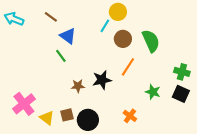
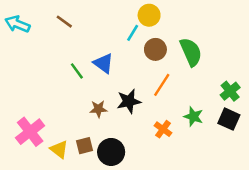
blue triangle: (68, 36) -> (103, 63), moved
green cross: (182, 72) -> (230, 91), turned 35
orange cross: (130, 116) -> (163, 129), moved

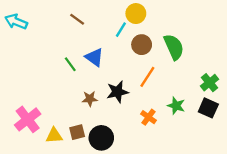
brown line: (64, 22) -> (77, 19), moved
yellow triangle: (59, 149) -> (54, 136), turned -42

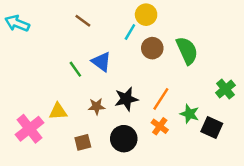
orange line: (147, 77) -> (161, 99), moved
black square: (208, 108) -> (212, 127), moved
yellow triangle: (54, 136) -> (58, 111), moved
black circle: (101, 138) -> (124, 139), moved

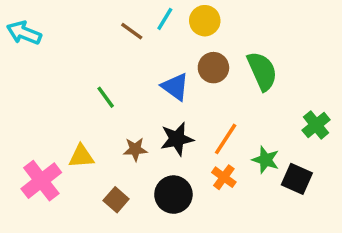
brown line: (83, 21) -> (132, 31), moved
cyan line: (130, 32) -> (165, 19), moved
blue triangle: (101, 62) -> (175, 87), moved
brown square: (83, 142) -> (116, 200), turned -35

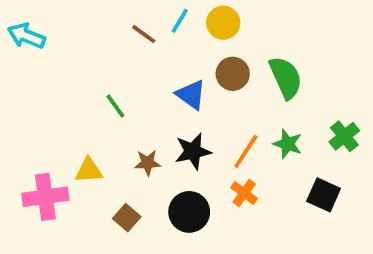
green star: (266, 160) -> (288, 144), moved
pink cross: (41, 181) -> (45, 197), turned 30

